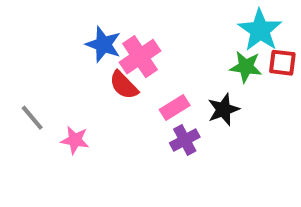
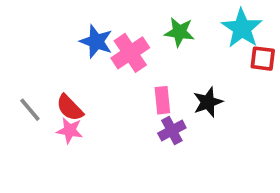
green star: (246, 67) -> (179, 32), moved
red semicircle: (124, 85) -> (70, 108), moved
pink rectangle: (175, 107) -> (162, 100), turned -64

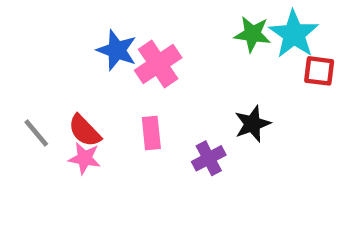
green star: (179, 32) -> (252, 34), moved
pink rectangle: (162, 100) -> (151, 133), moved

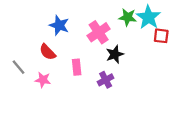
pink cross: (158, 64) -> (99, 32), moved
black star: (252, 124) -> (115, 54), moved
red semicircle: (85, 131) -> (48, 52), moved

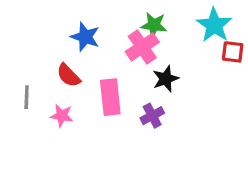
green star: (128, 17) -> (154, 25), moved
gray line: (19, 67) -> (27, 97), turned 42
pink rectangle: (77, 67) -> (110, 97), size x1.5

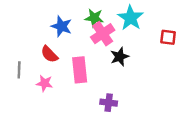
green star: (154, 25) -> (94, 18), moved
cyan star: (214, 25) -> (130, 18), moved
purple cross: (152, 116) -> (109, 103), moved, turned 35

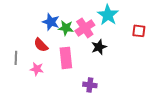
green star: (94, 18) -> (66, 28), moved

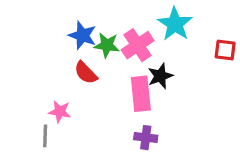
red semicircle: (41, 45) -> (86, 73), moved
gray line: (16, 58) -> (45, 136), moved
pink rectangle: (66, 58) -> (141, 94), moved

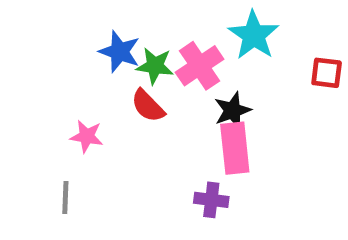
red semicircle: (86, 73) -> (148, 106), moved
pink rectangle: (141, 94) -> (235, 148), moved
pink star: (60, 112) -> (87, 136), moved

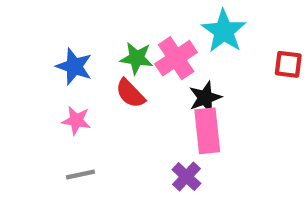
blue star: (120, 52) -> (74, 66), moved
gray line: (65, 198) -> (80, 174), moved, turned 76
purple cross: (211, 200) -> (186, 177), turned 36

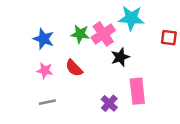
cyan star: (224, 31) -> (131, 18), turned -30
red semicircle: (130, 93) -> (74, 68), moved
pink rectangle: (207, 131) -> (137, 91), moved

